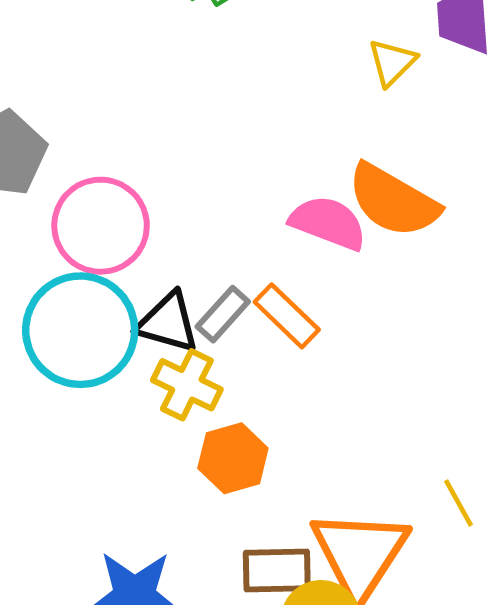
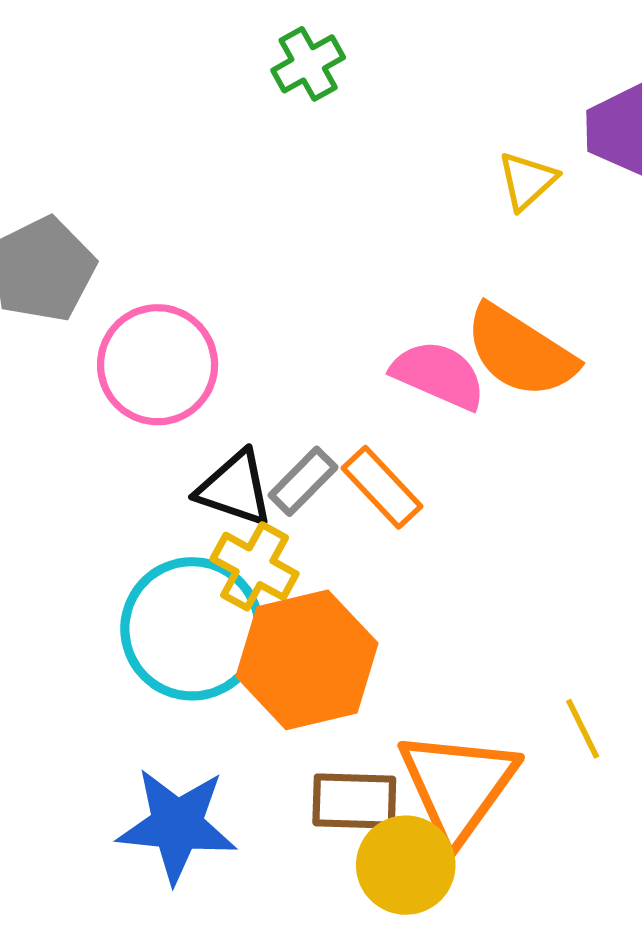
cyan circle: (80, 330) -> (192, 629), moved
orange hexagon: (233, 458) -> (307, 660), size x1.6

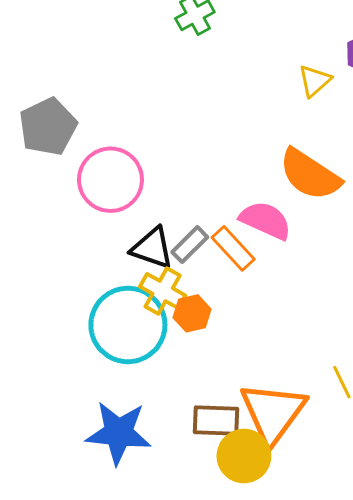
pink semicircle: (439, 375) -> (266, 220), moved
orange hexagon: (307, 660) -> (192, 313), moved, size x0.5

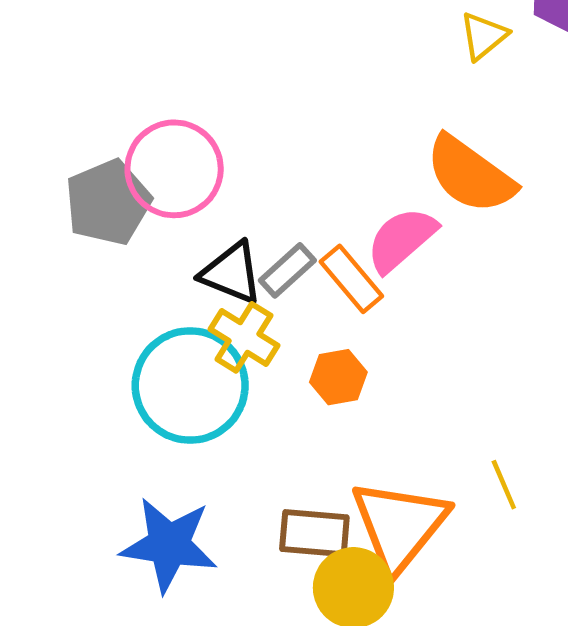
gray pentagon: (48, 127) -> (108, 202), moved
pink semicircle: (266, 220) -> (401, 240), turned -68
orange hexagon: (192, 313) -> (338, 377), moved

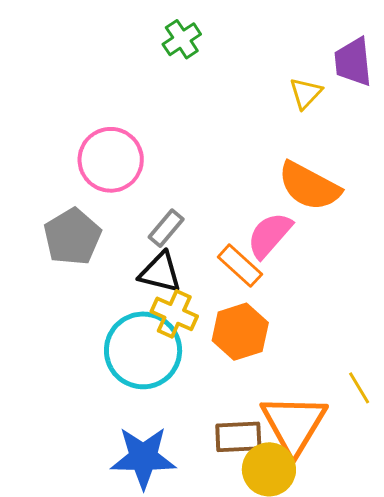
pink circle: (174, 169) -> (111, 160), moved
gray rectangle: (287, 270) -> (166, 228), moved
orange hexagon: (338, 377) -> (240, 332), size x1.5

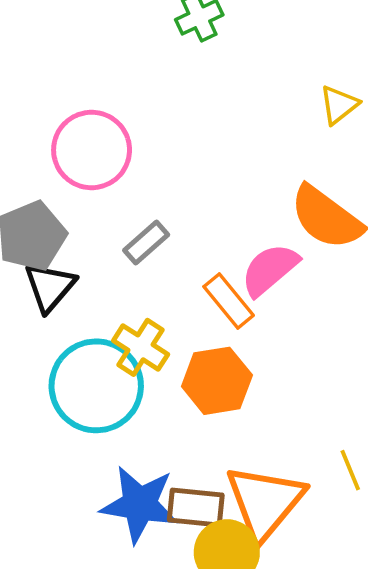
black triangle: (160, 273) -> (50, 287), moved, turned 48
blue star: (143, 458) -> (140, 504), moved

